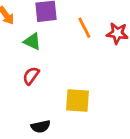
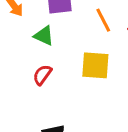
yellow square: (78, 100) -> (95, 65), moved

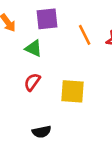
yellow square: (95, 65) -> (73, 91), moved

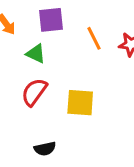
red semicircle: (32, 82) -> (34, 92), size x1.4

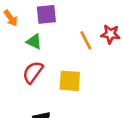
orange line: (94, 38) -> (86, 40), moved

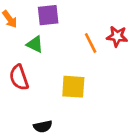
red semicircle: (33, 72) -> (19, 77), moved, turned -55

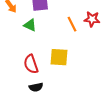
red semicircle: (19, 77) -> (31, 64), moved

